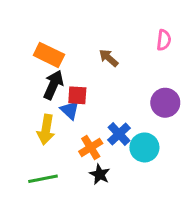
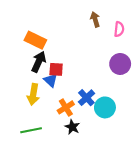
brown arrow: (109, 58) -> (95, 19), moved, turned 32
purple circle: (165, 103) -> (120, 64), moved

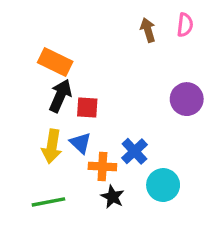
pink semicircle: (119, 29) -> (185, 25), moved
blue triangle: (51, 80) -> (80, 143), moved
orange cross: (66, 107) -> (102, 166), turned 35
cyan circle: (105, 107) -> (163, 185), moved

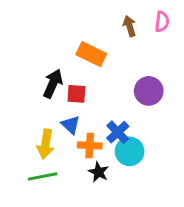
orange rectangle: (55, 62) -> (91, 54), moved
purple circle: (187, 99) -> (149, 91), moved
yellow arrow: (52, 146) -> (46, 144), moved
cyan circle: (163, 185) -> (130, 151), moved

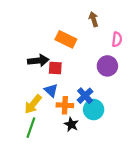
pink semicircle: (162, 22) -> (117, 39), moved
black arrow: (53, 84) -> (38, 61), turned 60
yellow arrow: (46, 144) -> (33, 104), turned 30
green line: (43, 176) -> (31, 128), turned -60

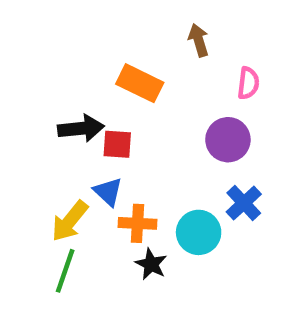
blue cross: (85, 96) -> (244, 203), moved

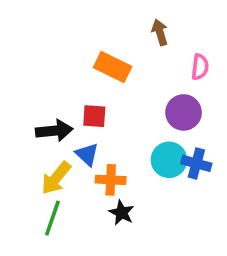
black arrow: (81, 128) -> (54, 131), moved
blue cross: (244, 203) -> (196, 163), turned -32
cyan circle: (199, 232) -> (169, 160), moved

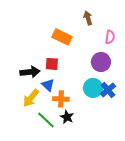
blue cross: (196, 163) -> (108, 90), turned 35
green line: (52, 218) -> (46, 120), moved, turned -66

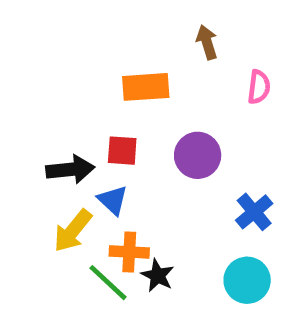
orange rectangle: (62, 37) -> (146, 87), turned -30
purple circle: (101, 62) -> (198, 155), moved
cyan circle: (93, 88) -> (247, 280), moved
orange cross: (61, 99) -> (129, 252), moved

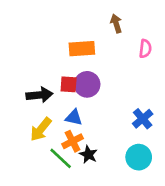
purple circle: (198, 155) -> (87, 84), moved
blue triangle: (113, 200) -> (74, 117), moved, turned -30
orange cross: (129, 252) -> (73, 141), turned -30

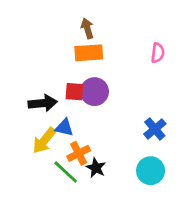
brown arrow: (116, 24) -> (87, 28), moved
blue triangle: (74, 117) -> (64, 128), moved

